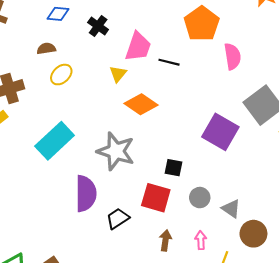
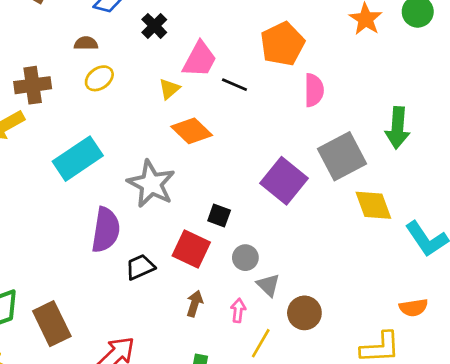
gray triangle: (231, 209) -> (268, 285), moved

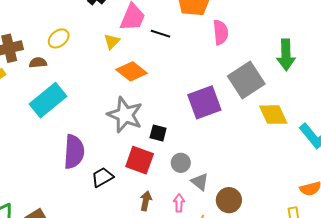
brown semicircle: (86, 43) -> (38, 63), moved
purple square: (284, 181) -> (204, 102), turned 36
gray star: (151, 184) -> (125, 115), moved

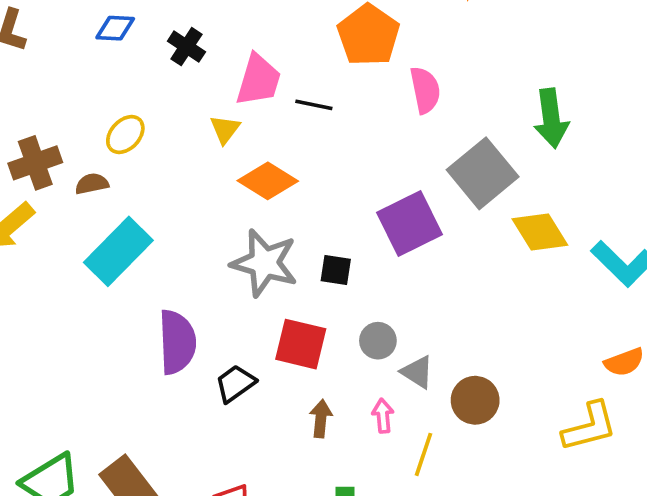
black square: (158, 133) -> (336, 270), moved

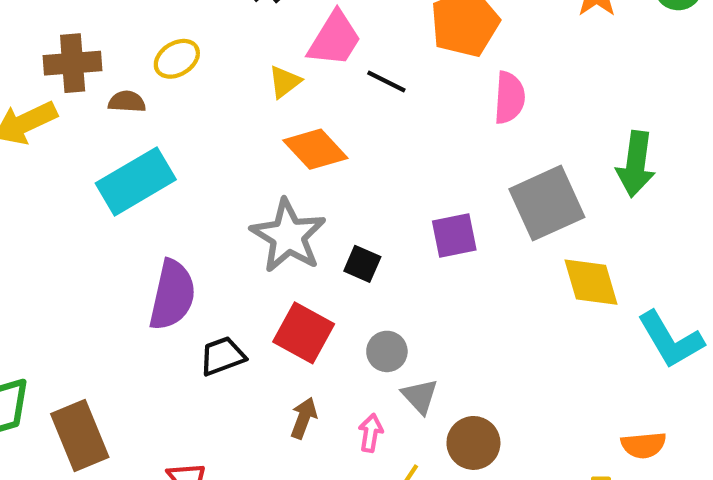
purple square: (410, 223) -> (454, 236), size x0.7

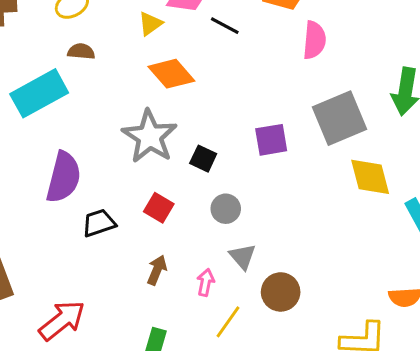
brown semicircle: (127, 102) -> (81, 51), moved
red square: (304, 333) -> (159, 208), size x0.7
gray circle: (387, 351) -> (226, 209), moved

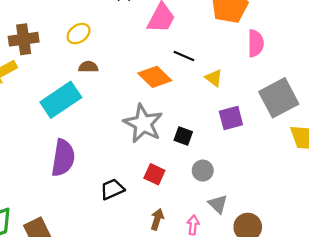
yellow triangle: (150, 24) -> (214, 78), moved, turned -42
black line: (225, 26) -> (184, 56), moved
purple semicircle: (64, 177) -> (63, 158), moved

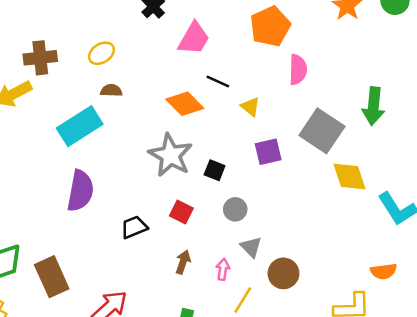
gray square: (279, 98) -> (322, 131), turned -30

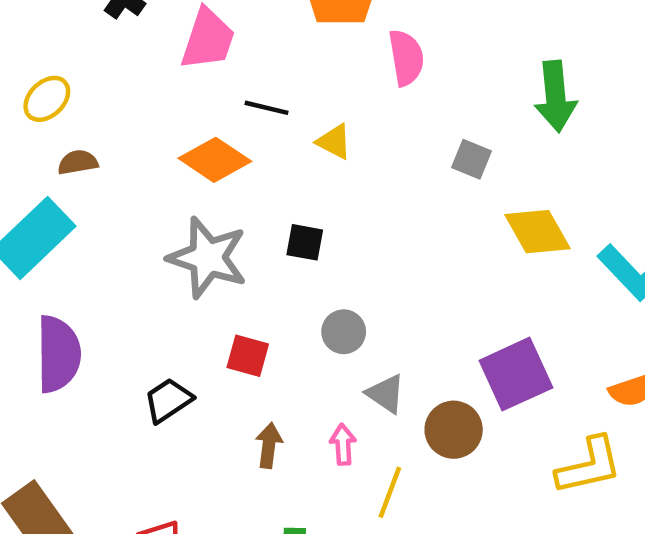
gray square: (322, 131) -> (472, 159), size x0.5
purple square: (268, 152) -> (516, 374), moved, size x1.4
black square: (215, 170) -> (305, 242), moved

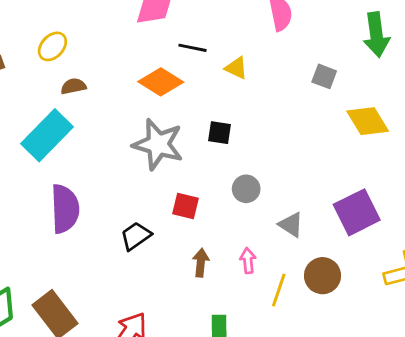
gray triangle: (386, 394) -> (291, 225), moved
brown circle: (454, 430) -> (323, 276), moved

